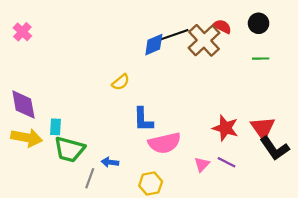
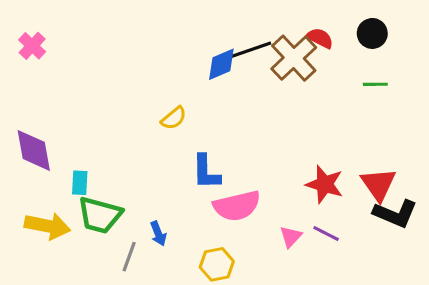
yellow arrow: (27, 138) -> (48, 226), moved
black L-shape: (275, 148) -> (395, 214), turned -32
blue arrow: (110, 162) -> (158, 234), turned -119

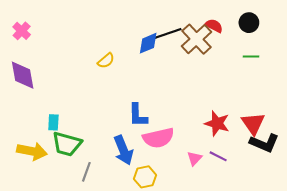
yellow semicircle: (174, 118) -> (106, 61), moved
purple diamond: (34, 150) -> (23, 75), moved
blue arrow: (158, 234) -> (123, 150), moved, size x1.8

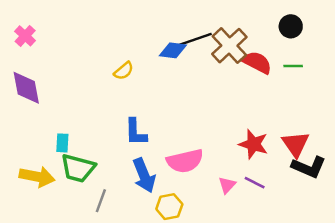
red semicircle: (214, 26) -> (257, 62), moved, size x1.4
blue diamond: (148, 43) -> (173, 50), turned 30
blue L-shape: (138, 115) -> (136, 132), moved

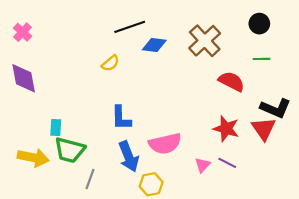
black line: (195, 40) -> (130, 27), moved
red semicircle: (257, 62) -> (231, 81), moved
black L-shape: (309, 167) -> (275, 108), moved

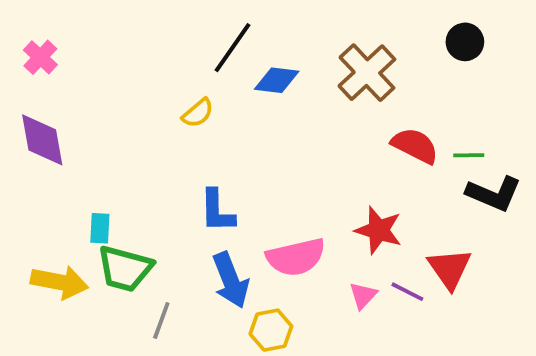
black line: (130, 27) -> (232, 48), turned -36
green line: (261, 59) -> (469, 155), moved
red star: (226, 129) -> (378, 230), moved
red triangle: (264, 129) -> (450, 269), moved

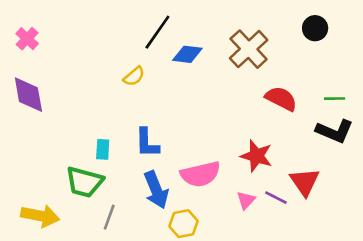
green line: (469, 155) -> (335, 99), moved
cyan rectangle: (100, 228) -> (103, 149), moved
yellow arrow: (60, 282) -> (40, 216), moved

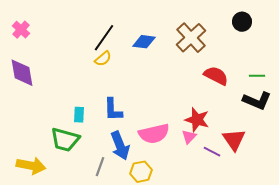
black line: (157, 32) -> (104, 38), moved
pink triangle: (246, 200) -> (189, 137), moved
gray line: (109, 217) -> (100, 167), moved

